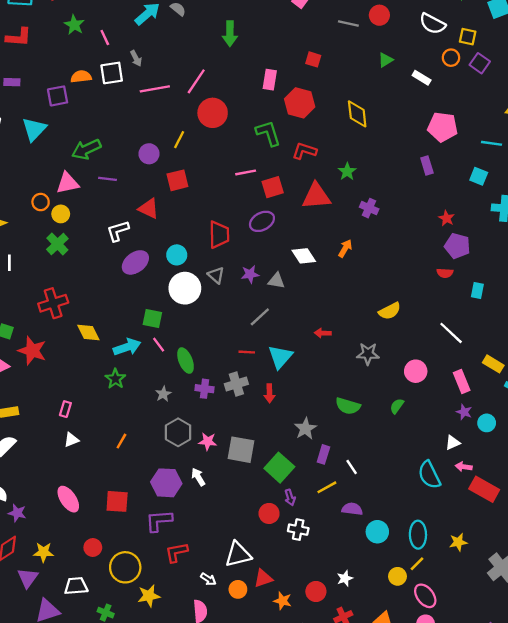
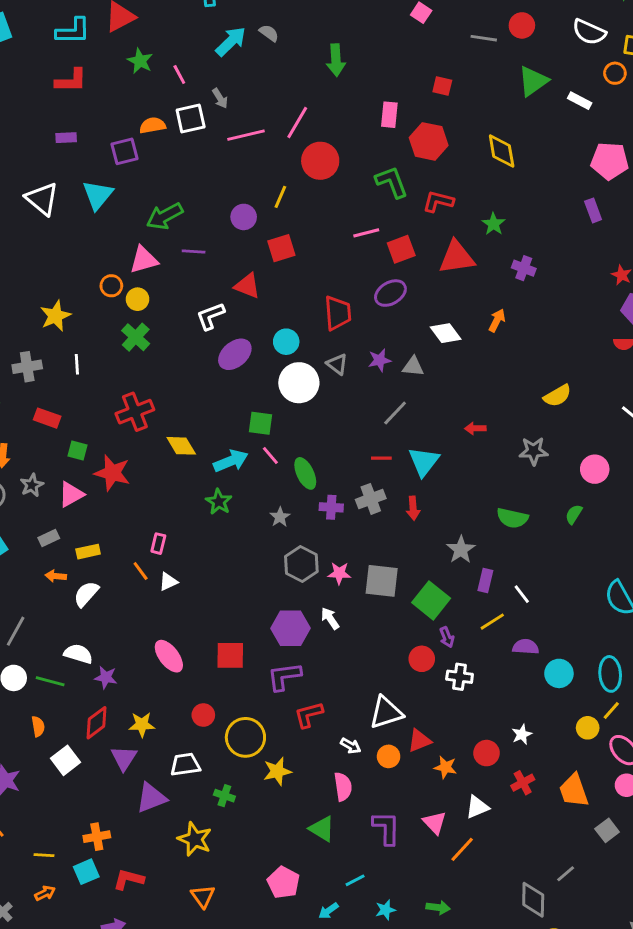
green triangle: (386, 60) -> (533, 81), size x1.6
orange line: (121, 441) -> (141, 571), moved, turned -63

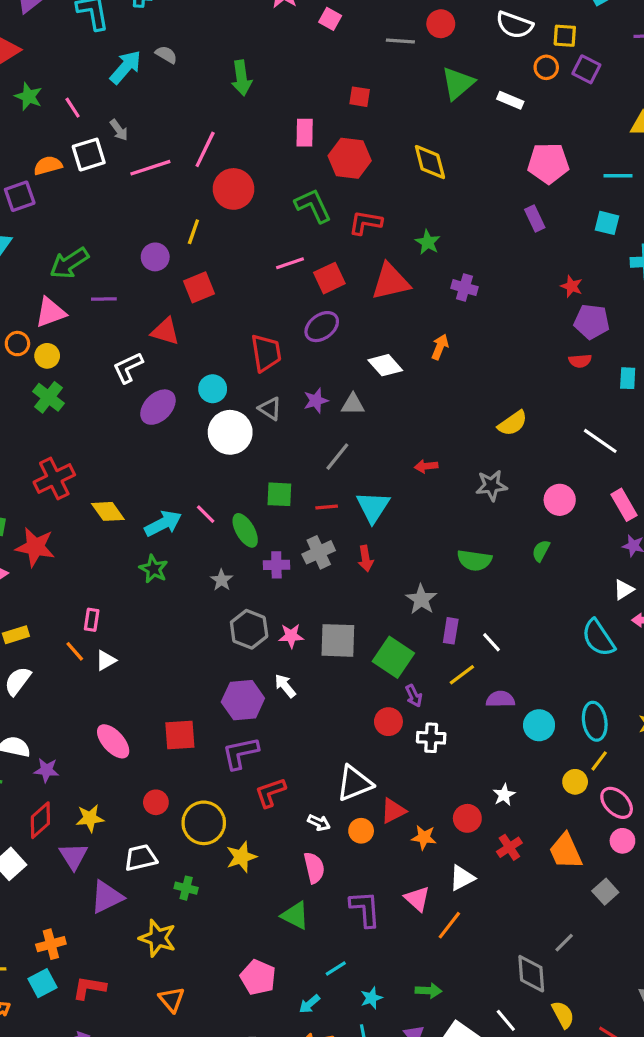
green square: (260, 423) -> (279, 494), moved

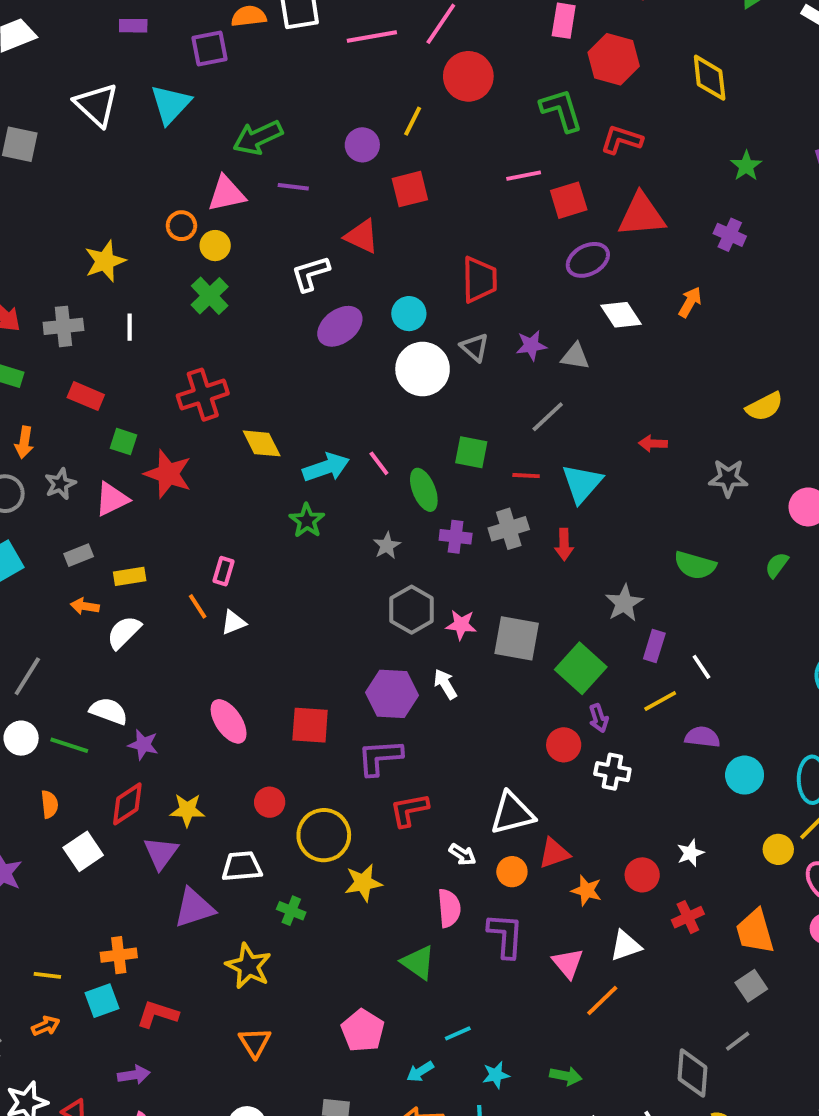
green star: (428, 242) -> (746, 166), moved
purple ellipse: (322, 327) -> (588, 260), moved
gray square: (605, 892) -> (751, 986), moved
purple L-shape: (365, 909) -> (506, 935), moved

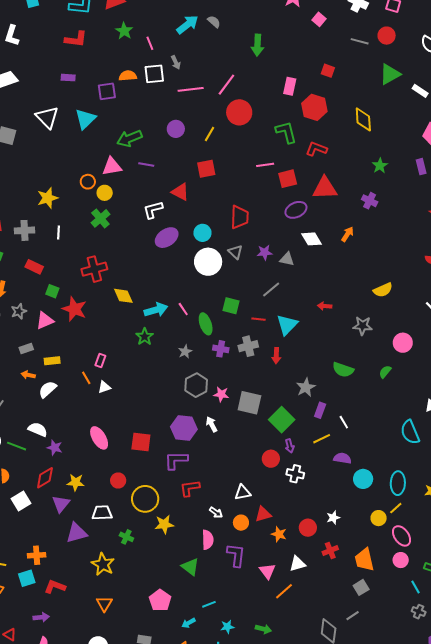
purple circle: (362, 145) -> (176, 129), moved
white triangle: (512, 813) -> (243, 493), size x0.7

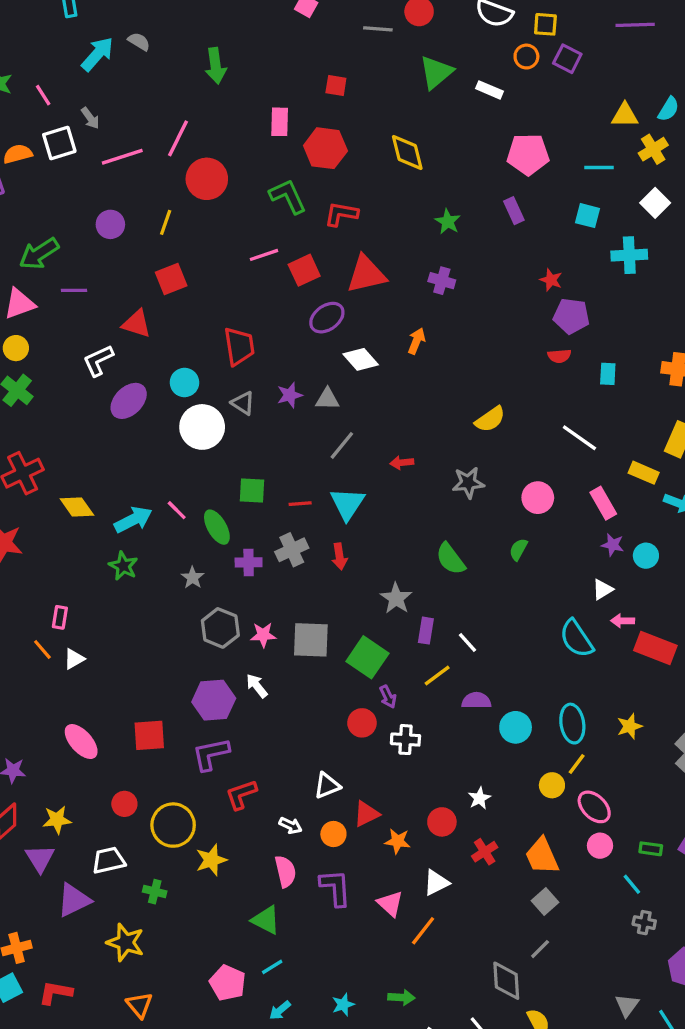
gray line: (271, 290) -> (342, 445), moved
green semicircle: (343, 370) -> (451, 559), turned 45
cyan line: (209, 604) -> (272, 967), moved

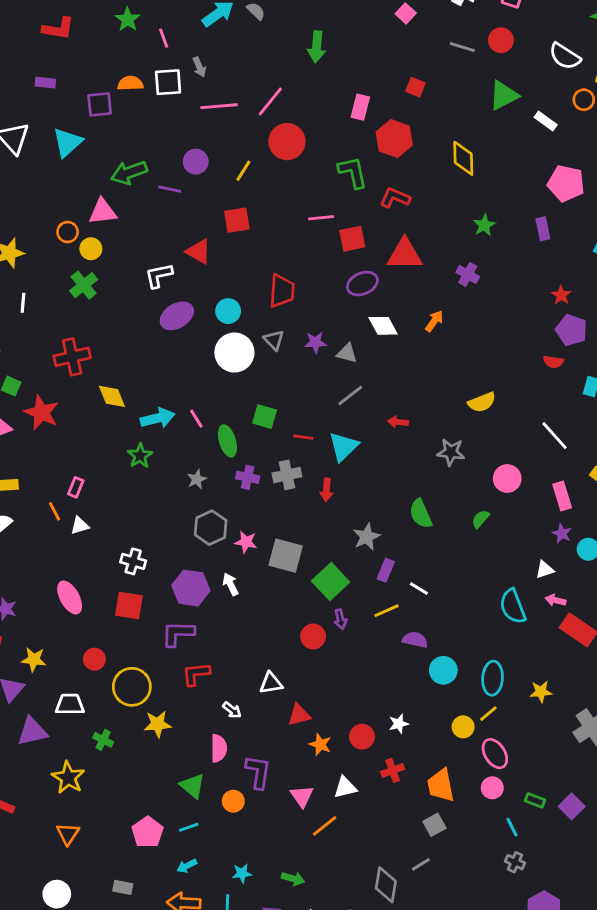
purple line: (74, 290) -> (170, 189), moved
white line: (467, 642) -> (419, 588), turned -30
white cross: (405, 740) -> (133, 561), moved
orange circle: (333, 834) -> (233, 801), moved

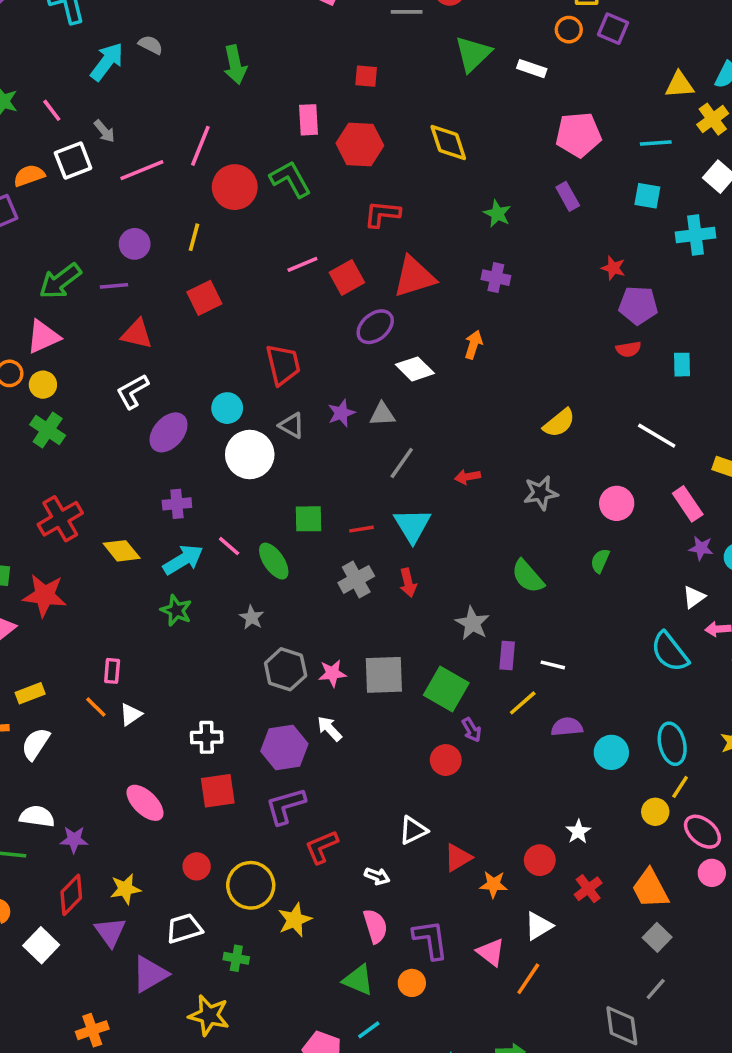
green L-shape: (353, 172) -> (290, 179), moved
red triangle: (199, 252) -> (137, 334), moved
purple cross: (248, 477) -> (177, 504), moved

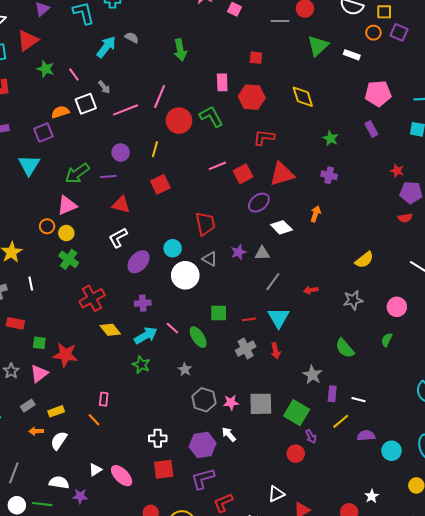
red cross: (60, 519) -> (92, 298), moved
white triangle: (131, 714) -> (95, 470), moved

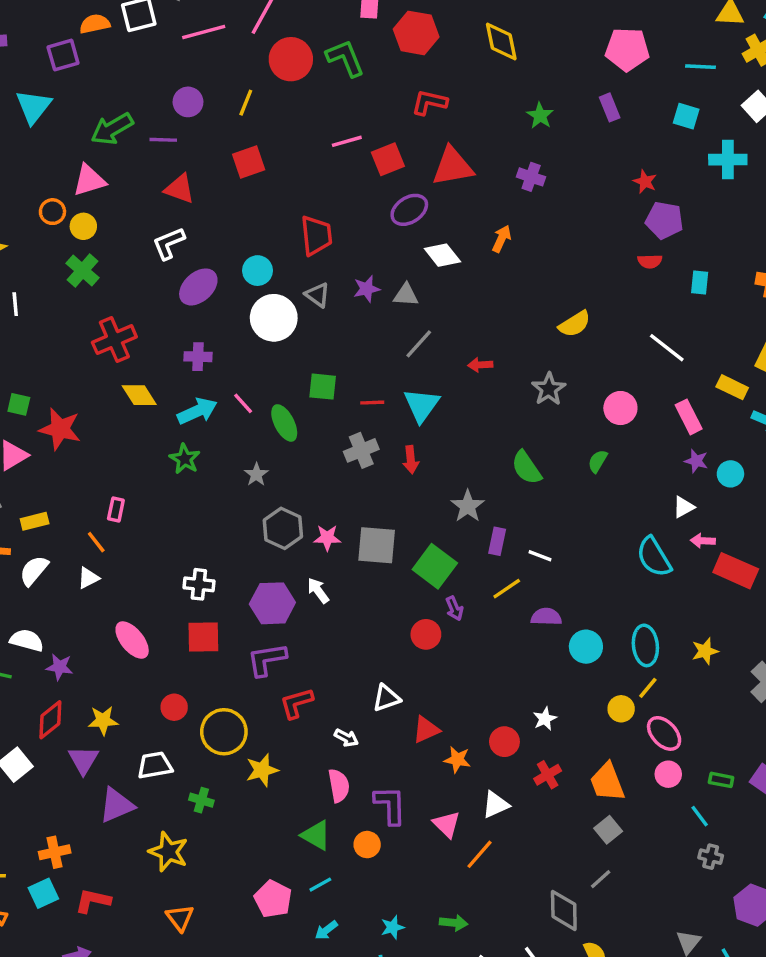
gray star: (353, 300) -> (549, 389), turned -30
white triangle: (95, 470) -> (88, 578), moved

